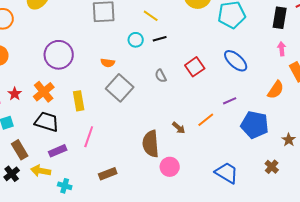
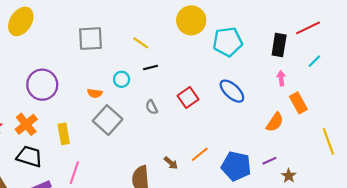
cyan circle: (136, 40) -> (122, 79), moved
purple line: (230, 101) -> (269, 161), moved
blue pentagon: (255, 125) -> (236, 166), moved

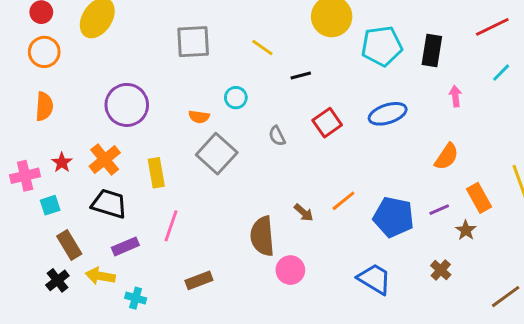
black rectangle: (279, 45) -> (432, 50), moved
black line: (150, 68) -> (301, 75), moved
blue ellipse: (232, 91) -> (388, 114), turned -60
orange rectangle: (298, 103) -> (479, 198), moved

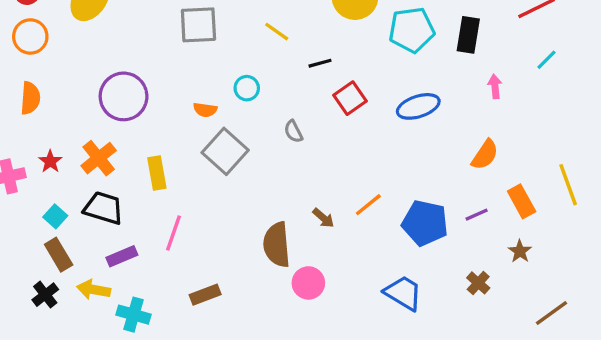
red square: (327, 123) -> (350, 98), moved
cyan square: (50, 205) -> (55, 216), moved, turned -30
brown star: (466, 230) -> (520, 251), moved
cyan cross: (136, 298) -> (134, 315), size x1.4

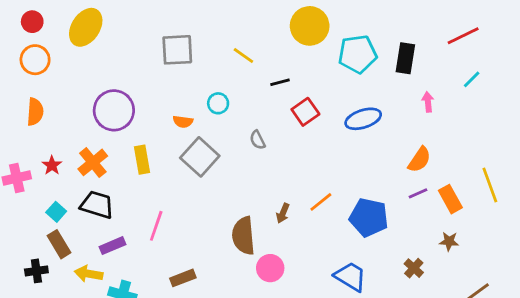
yellow rectangle: (157, 173) -> (142, 160), moved
purple line: (477, 215) -> (418, 193), moved
brown arrow: (323, 218) -> (283, 213), turned 72
brown star: (520, 251) -> (449, 241), turned -30
black cross: (45, 295) -> (36, 271), moved, turned 30

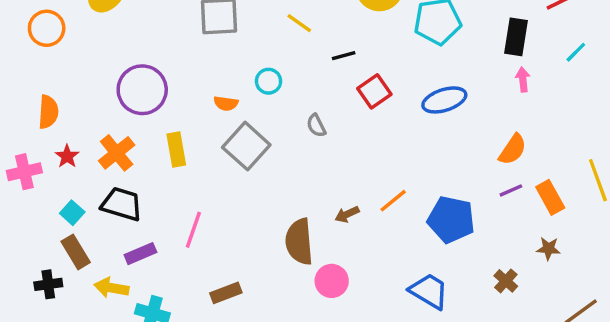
black rectangle: (405, 58) -> (516, 37), moved
orange semicircle: (35, 112) -> (48, 112), moved
brown arrow: (283, 213) -> (347, 214), turned 42

